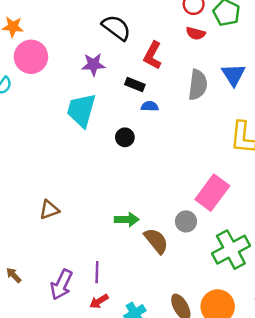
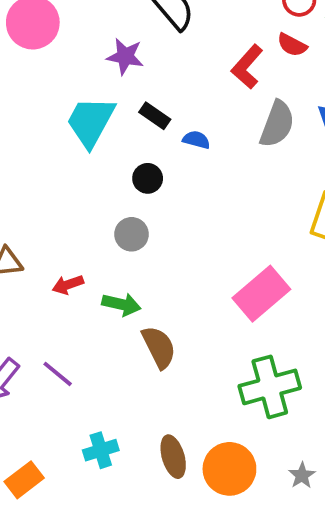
red L-shape: (153, 55) -> (247, 67), moved
black rectangle: (135, 84) -> (155, 116), moved
gray circle: (186, 221) -> (131, 234), moved
purple line: (97, 272) -> (58, 374), turned -65
red arrow: (99, 301) -> (68, 285), moved

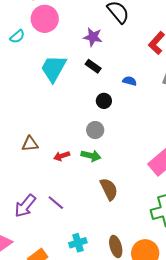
black rectangle: (155, 116) -> (93, 66), moved
cyan trapezoid: (91, 122) -> (54, 68), moved
green arrow: (121, 304) -> (91, 156), moved

